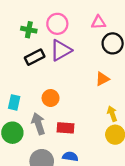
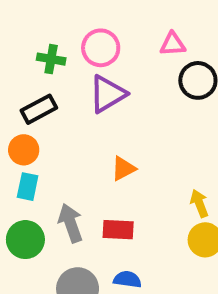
black rectangle: (35, 57) -> (39, 109), moved
orange triangle: (102, 79) -> (123, 169), moved
orange circle: (51, 98) -> (24, 150), moved

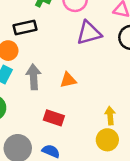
purple triangle: (108, 94) -> (89, 33), moved
gray arrow: (71, 223) -> (34, 77), moved

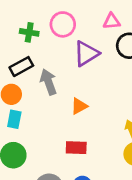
gray arrow: (34, 77) -> (48, 82), moved

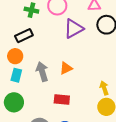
gray arrow: (48, 82) -> (42, 72), moved

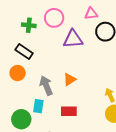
purple triangle: (74, 29) -> (73, 39), turned 30
black rectangle: (24, 36) -> (24, 51), turned 66
cyan rectangle: (16, 75) -> (38, 106), moved

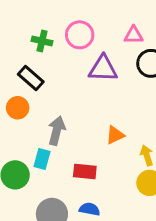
orange triangle: (70, 79) -> (115, 135), moved
gray arrow: (46, 85) -> (57, 131), turned 30

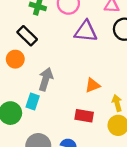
red rectangle: (85, 171) -> (84, 116), moved

